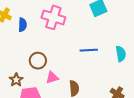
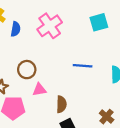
pink cross: (53, 17) -> (50, 26), turned 30

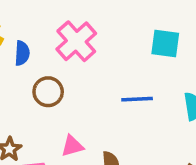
cyan square: (99, 22) -> (165, 43), moved, turned 30
brown circle: (27, 70) -> (48, 92), moved

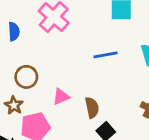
brown circle: (48, 92) -> (26, 77), moved

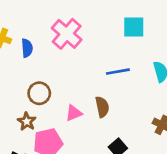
brown semicircle: (92, 108) -> (102, 107), moved

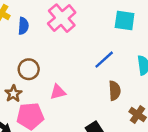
blue line: (118, 72) -> (104, 60), turned -40
brown semicircle: (102, 107) -> (115, 91), moved

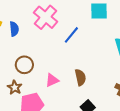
blue line: (104, 60) -> (71, 35), moved
brown semicircle: (115, 91) -> (80, 77), moved

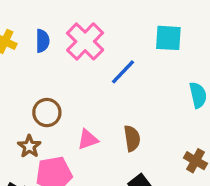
blue semicircle: (14, 29) -> (42, 41), moved

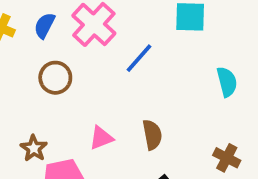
blue semicircle: (42, 41) -> (45, 25), turned -150
brown circle: (47, 113) -> (55, 78), moved

